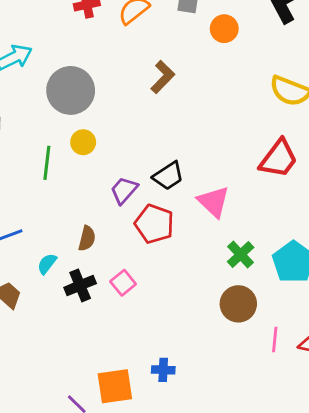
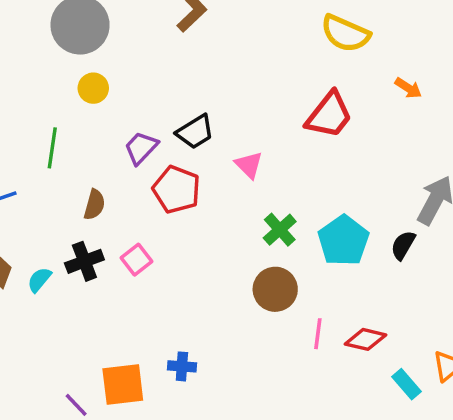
green line: (47, 163) -> (52, 148), moved
pink triangle: (214, 202) -> (249, 165), size x0.7
cyan semicircle: (47, 264) -> (39, 280), moved

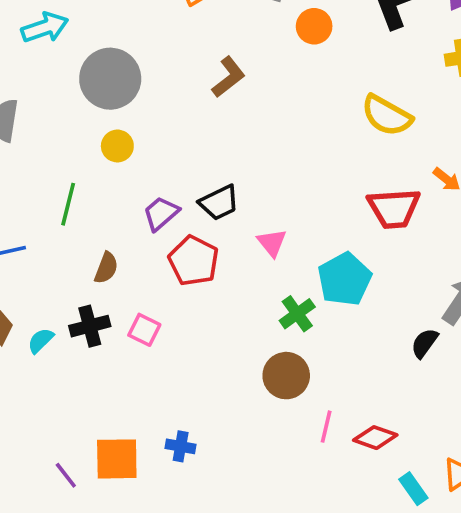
red trapezoid: (329, 115) -> (394, 208), moved, turned 42
cyan pentagon: (343, 241) -> (345, 279), moved
pink square: (136, 260) -> (144, 330), turned -32

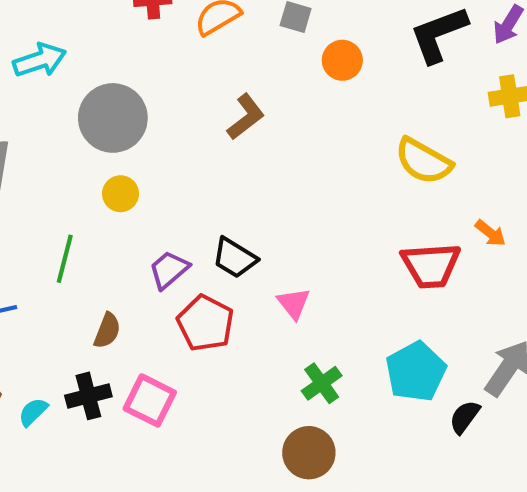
black trapezoid: (219, 203) -> (235, 258), turned 57
cyan pentagon: (345, 279) -> (416, 372), moved
pink square: (144, 330) -> (150, 400), size x1.4

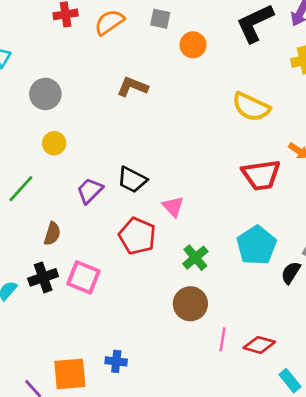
brown L-shape: (246, 117) -> (132, 87), turned -116
gray circle: (113, 118) -> (45, 94), size x0.7
green line: (65, 259) -> (21, 189), turned 32
red pentagon: (205, 323) -> (137, 236), moved

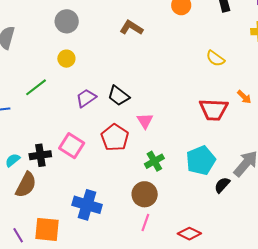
yellow semicircle: (251, 107) -> (215, 58), size x0.7
brown semicircle: (52, 234) -> (26, 185), moved, size x1.5
pink square: (83, 277) -> (72, 146), moved
pink line: (223, 339) -> (145, 223), moved
blue cross: (116, 361) -> (87, 205), moved, size x1.8

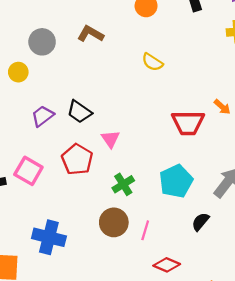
gray circle: (67, 21) -> (42, 42), moved
yellow semicircle: (215, 58) -> (152, 62), moved
black semicircle: (222, 185) -> (200, 222), moved
pink line: (145, 223) -> (145, 230), moved

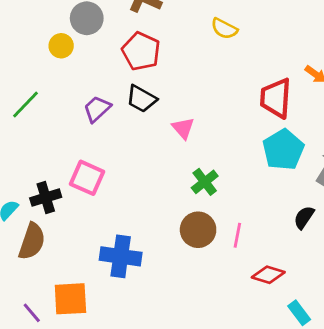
yellow circle: (18, 72) -> (61, 46), moved
red trapezoid: (188, 123) -> (276, 98), turned 100
red pentagon: (77, 159) -> (141, 51), moved
cyan pentagon: (176, 181) -> (283, 150), moved

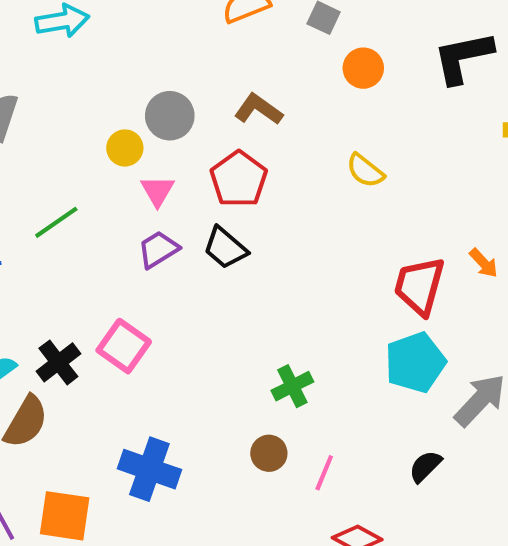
pink triangle: (183, 128) -> (157, 191), moved
black cross: (46, 198) -> (58, 362), turned -32
brown circle: (198, 230) -> (269, 453), size x0.7

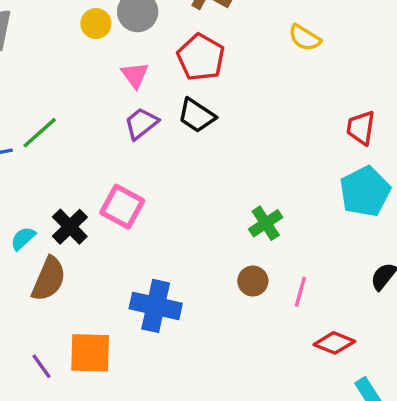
yellow circle: (125, 148) -> (96, 24), moved
green line: (56, 222) -> (40, 133), moved
red trapezoid: (419, 286) -> (361, 128), size x0.7

